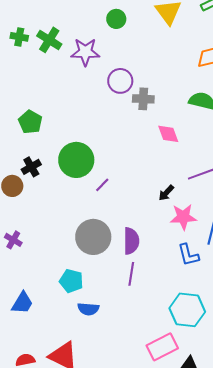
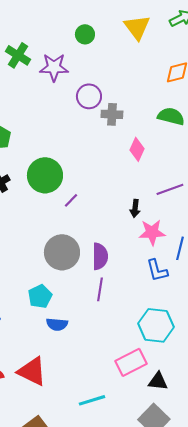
pink diamond: (168, 134) -> (137, 149), turned 45
black arrow: (166, 193) -> (135, 208), turned -36
cyan pentagon: (71, 281) -> (40, 296), turned 30

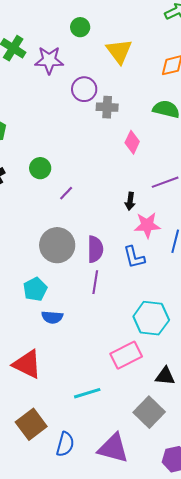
yellow triangle: (137, 27) -> (119, 51), moved
green circle: (45, 175) -> (40, 168), size x0.6
blue L-shape: (157, 270) -> (134, 257), moved
black triangle: (158, 381) -> (165, 376), moved

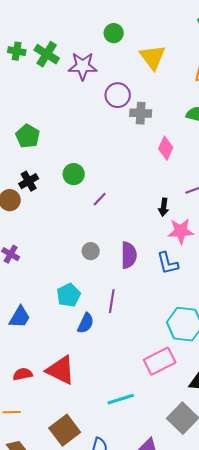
gray circle: (57, 245) -> (91, 251), size x0.5
purple line: (95, 282) -> (112, 301), moved
blue semicircle: (52, 317) -> (86, 323), turned -70

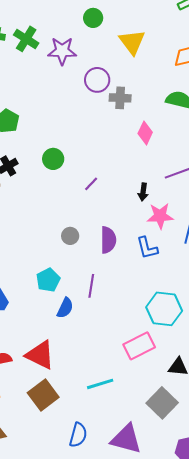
purple line: (100, 199) -> (91, 184), moved
brown square: (65, 430) -> (43, 395), moved

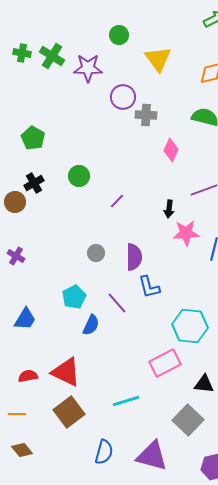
blue L-shape: (147, 248) -> (149, 287), moved
purple line: (91, 286) -> (117, 303), turned -50

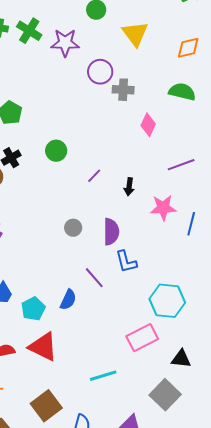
black arrow: (169, 209) -> (129, 187), moved
cyan pentagon: (74, 297) -> (33, 309), moved
brown square: (69, 412) -> (46, 406), moved

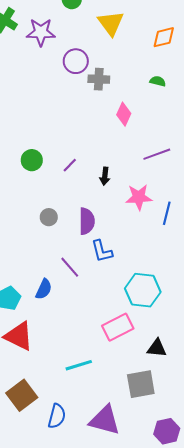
green semicircle: (182, 92) -> (158, 81), size x0.6
green circle: (56, 151) -> (32, 160), moved
gray square: (165, 395) -> (141, 384), turned 36

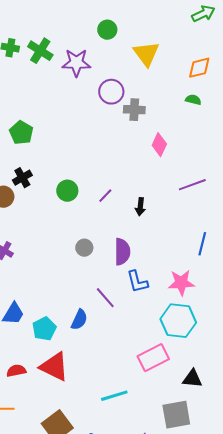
green semicircle: (158, 81) -> (193, 100), moved
pink star: (139, 197) -> (181, 283), moved

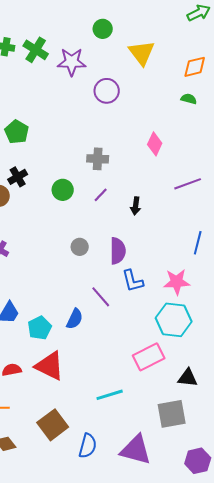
gray cross: (134, 110) -> (98, 159), moved

